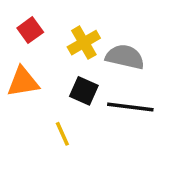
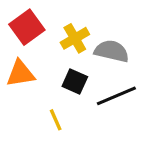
red square: (30, 30) -> (27, 27), size x1.5
black line: (130, 107) -> (116, 96), turned -30

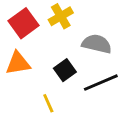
yellow cross: (75, 38) -> (61, 16), moved
black square: (75, 82) -> (65, 70), turned 30

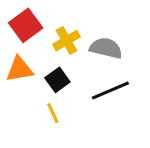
yellow cross: (61, 16) -> (67, 41), moved
black square: (65, 70) -> (57, 80), moved

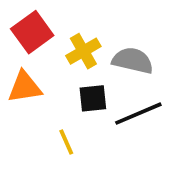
black square: (57, 80) -> (93, 98), moved, turned 30

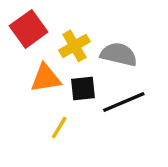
orange triangle: (25, 87) -> (46, 78), moved
yellow line: (66, 142) -> (59, 127), turned 55

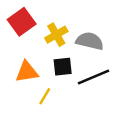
orange triangle: (46, 78) -> (27, 72), moved

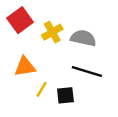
black square: (63, 67) -> (65, 95), moved
black line: (94, 77) -> (87, 71), turned 40

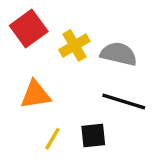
yellow line: (42, 89) -> (52, 139), moved

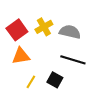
red square: (29, 28) -> (17, 30), moved
black square: (93, 135) -> (55, 80), turned 35

